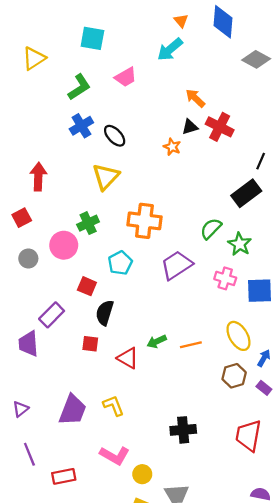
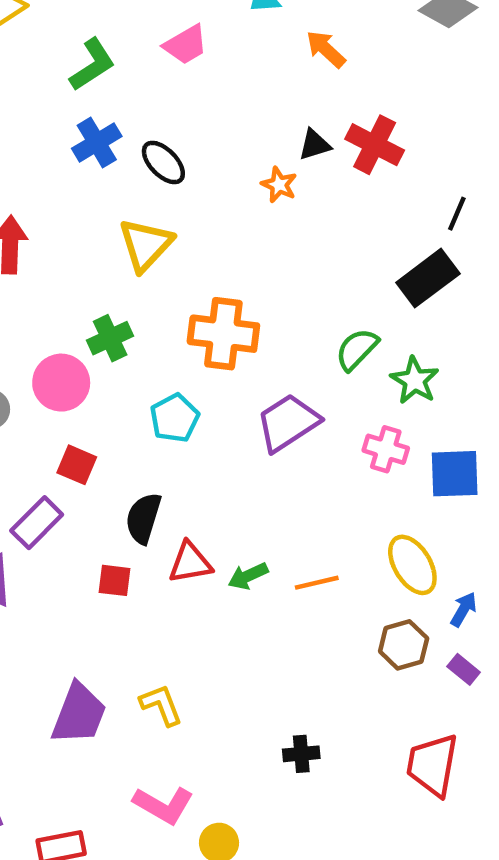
orange arrow: (195, 98) -> (326, 49), moved
red square: (87, 286) -> (77, 465), moved
red triangle: (128, 358) -> (190, 563), moved, turned -40
black cross: (183, 430) -> (301, 754), size x0.7

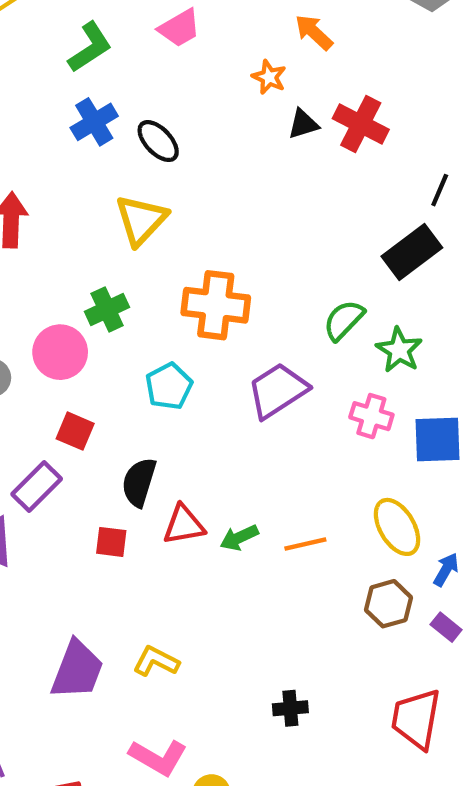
orange star: (279, 185) -> (269, 77), moved
yellow L-shape: (161, 705) -> (156, 661), turned -42

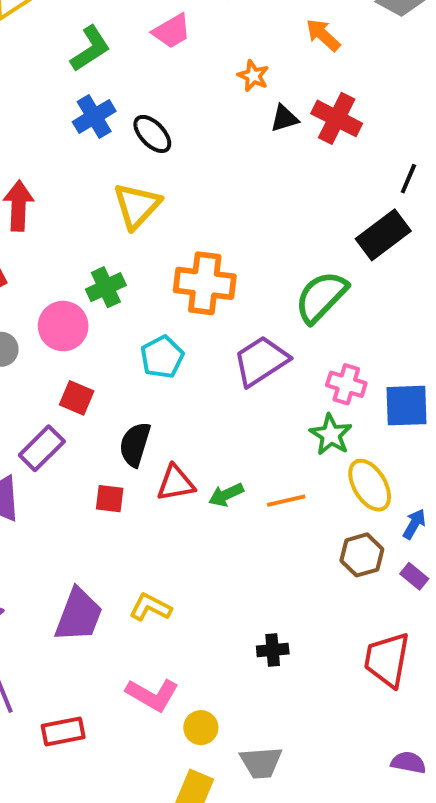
orange arrow: (314, 32) -> (323, 35), moved
green semicircle: (344, 320) -> (321, 297), size x1.4
green star: (399, 350) -> (331, 435), moved

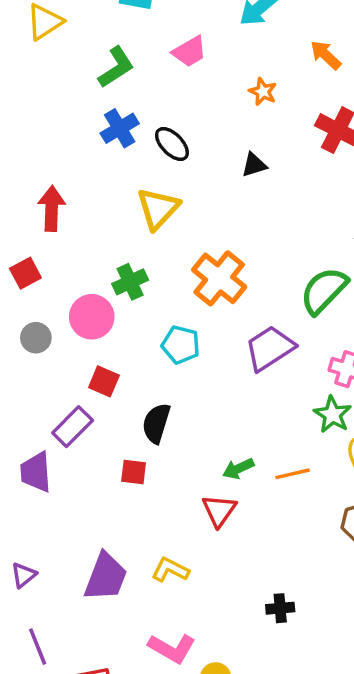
black triangle: (284, 118) -> (254, 165), moved
orange cross: (205, 283) -> (219, 278), turned 32
cyan pentagon: (162, 357) -> (181, 345), turned -30
red triangle: (176, 483) -> (219, 510), moved, turned -45

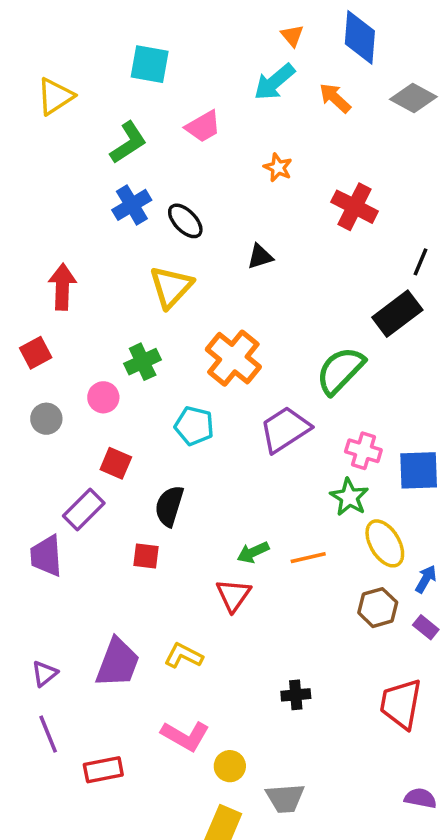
orange arrow: (326, 55) -> (335, 98), moved
black triangle: (254, 165) -> (260, 257), moved
pink circle: (92, 317) -> (103, 397), size x0.7
purple triangle: (24, 575) -> (45, 673), moved

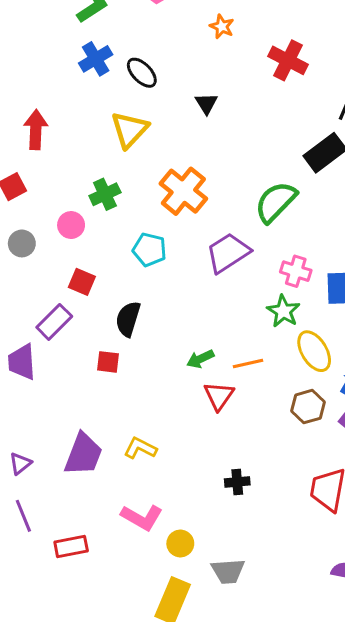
black triangle: (260, 257) -> (206, 103), turned -45
red triangle: (233, 595) -> (219, 396), moved

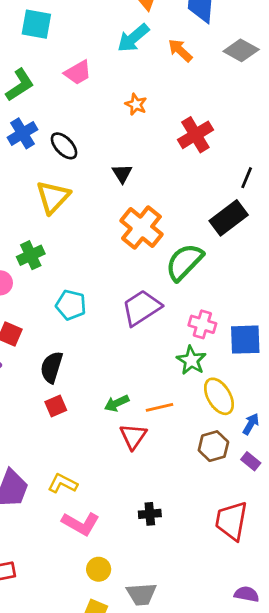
red cross: (288, 60) -> (195, 135), turned 32
orange cross: (183, 191) -> (141, 228), moved
red square: (108, 362) -> (56, 406), moved, turned -30
pink L-shape: (142, 517) -> (81, 524), moved

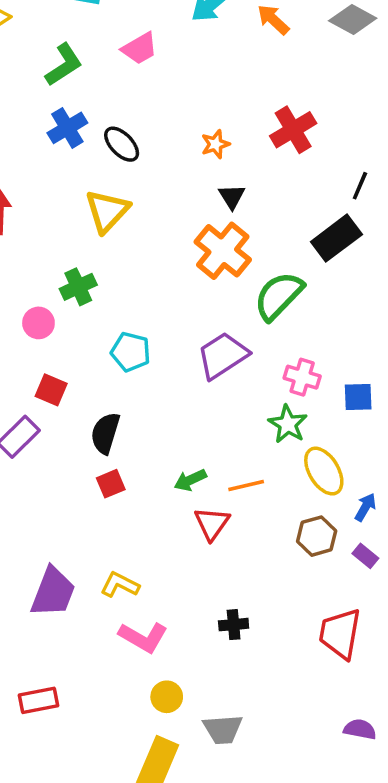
orange star: (136, 104) -> (215, 144), moved, turned 30
black triangle: (122, 174) -> (232, 197), moved
blue square: (245, 340) -> (358, 397), size x0.7

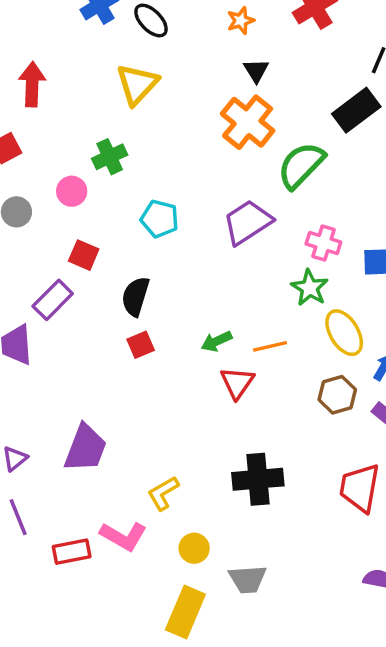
yellow L-shape: (120, 585) -> (163, 493), moved, turned -57
black cross: (234, 625) -> (258, 479), size x1.8
pink L-shape: (143, 637) -> (123, 536), moved

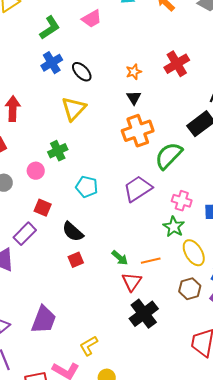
black triangle: (256, 71) -> (134, 98), moved
orange cross: (248, 122) -> (138, 131), turned 32
black semicircle: (135, 296) -> (73, 232), turned -65
green arrow: (217, 341) -> (120, 258), turned -114
black cross: (258, 479) -> (144, 314), moved, turned -32

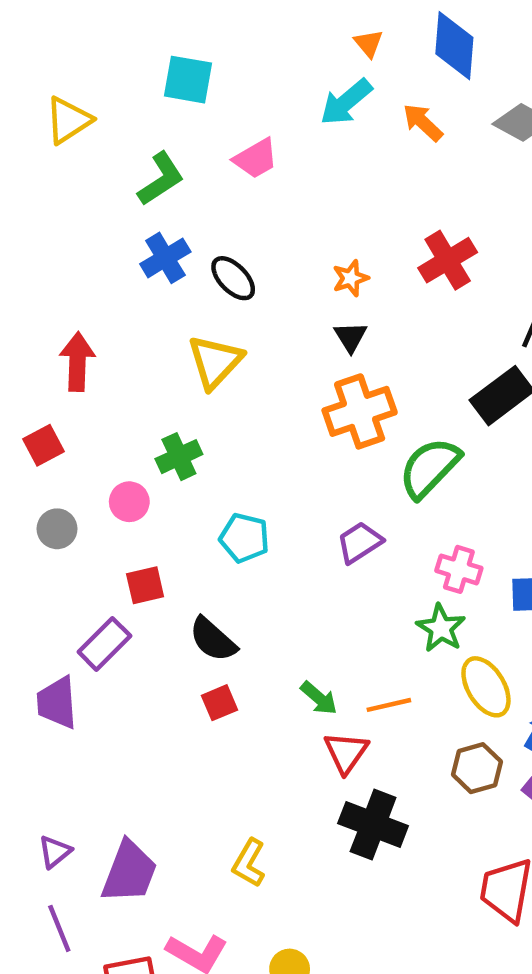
purple trapezoid: (138, 189) -> (360, 542), size x0.7
red square: (43, 208) -> (145, 585), turned -36
black cross: (144, 314) -> (373, 825), turned -32
purple trapezoid: (44, 320) -> (129, 872), moved
yellow L-shape: (89, 346) -> (249, 863), moved, turned -30

